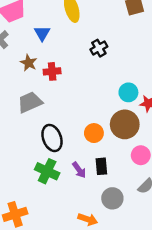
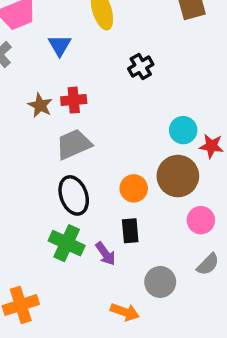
brown star: (29, 63) -> (40, 105), moved
gray trapezoid: (30, 102) -> (74, 144), moved
black rectangle: (101, 166) -> (130, 231), moved
purple arrow: (79, 170) -> (105, 254), moved

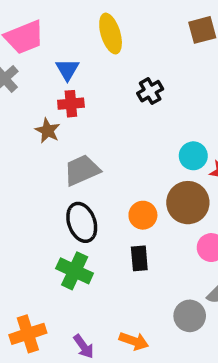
red cross: (74, 100) -> (71, 104), moved
purple arrow: (105, 254) -> (84, 346), moved
gray circle: (160, 282) -> (190, 316), moved

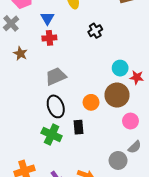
brown star: (48, 131) -> (20, 54), moved
black rectangle: (139, 258) -> (79, 127), moved

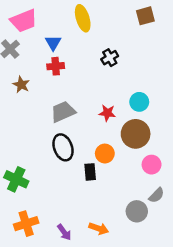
red star: (137, 77) -> (107, 113), moved
orange circle: (91, 102) -> (105, 154), moved
green cross: (52, 135) -> (16, 179), moved

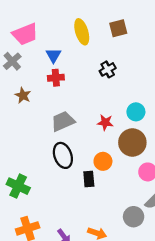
brown square: (145, 16) -> (118, 28), moved

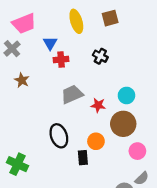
black cross: (108, 69) -> (100, 56), turned -32
red cross: (56, 78) -> (61, 59), moved
gray trapezoid: (63, 121) -> (72, 94), moved

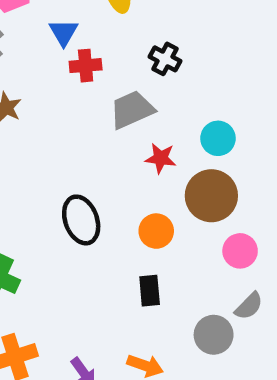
gray trapezoid: (72, 94) -> (132, 110), moved
black rectangle: (83, 158) -> (150, 291), moved

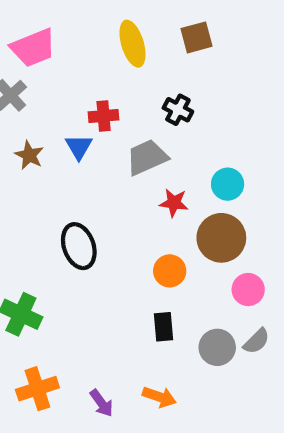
blue triangle: (64, 32) -> (79, 147), moved
black ellipse: (81, 220) -> (79, 246), moved
gray circle: (214, 335) -> (217, 347), moved

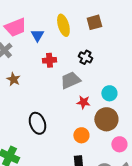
blue triangle: (79, 147) -> (37, 35), moved

